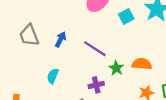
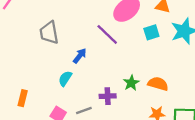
blue arrow: (61, 39) -> (80, 56), moved
purple line: (95, 49) -> (107, 34), moved

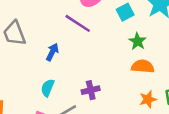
cyan semicircle: (65, 78) -> (48, 88), moved
green star: (131, 83) -> (138, 41), moved

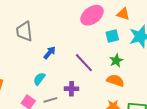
purple line: (78, 23) -> (84, 63), moved

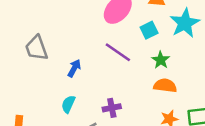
purple line: (84, 63) -> (118, 52), moved

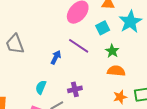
blue arrow: (74, 68) -> (56, 57), moved

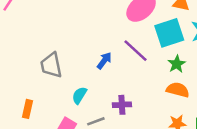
cyan square: (103, 28) -> (169, 33), size x1.6
gray trapezoid: (15, 44) -> (51, 65), moved

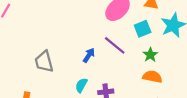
cyan square: (169, 33) -> (143, 29), size x0.7
cyan semicircle: (79, 95) -> (81, 85), moved

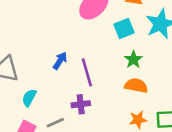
purple line: (115, 45) -> (87, 72), moved, turned 35
cyan semicircle: (81, 85) -> (29, 98), moved

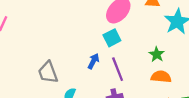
cyan square: (124, 28) -> (112, 38), moved

